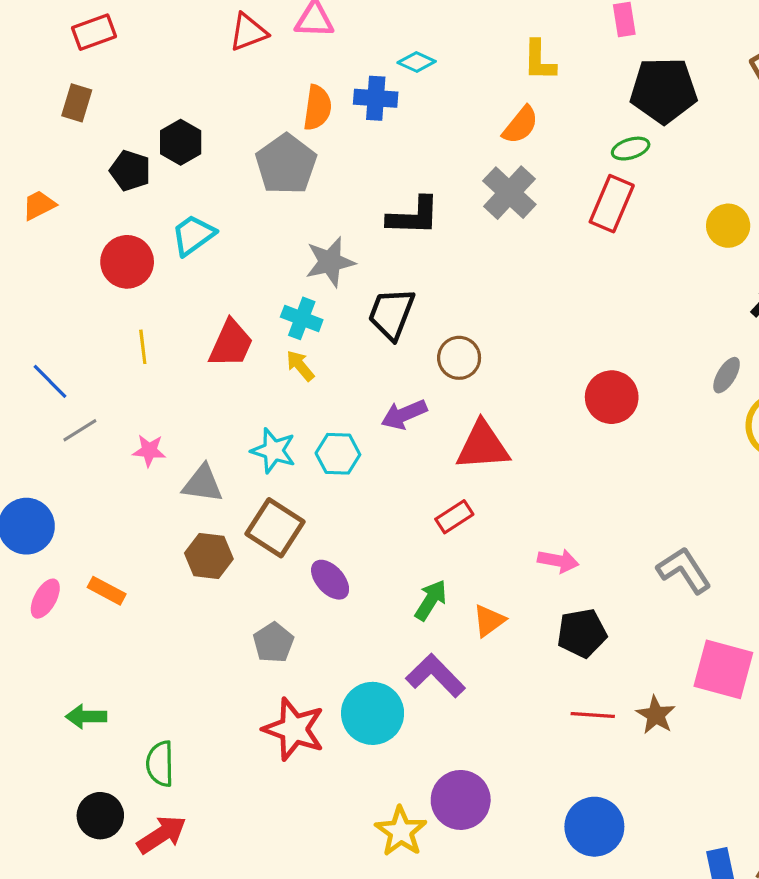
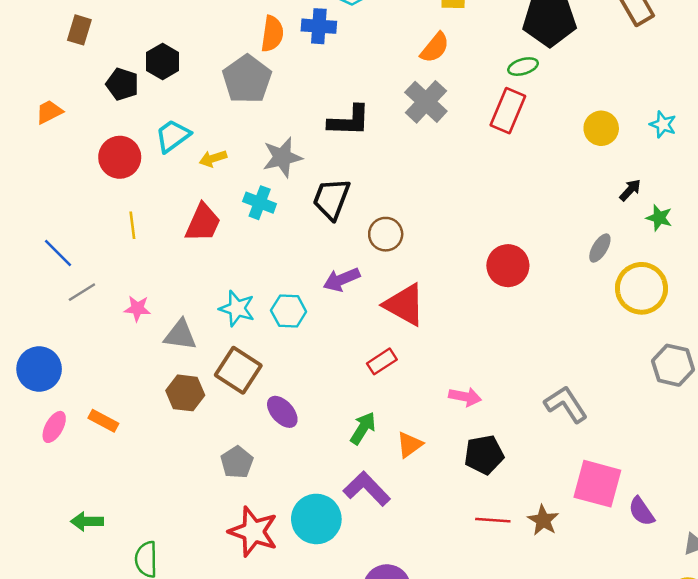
yellow arrow: (300, 366) -> (213, 159), moved, turned -68
red triangle: (483, 446) -> (405, 305), turned 33

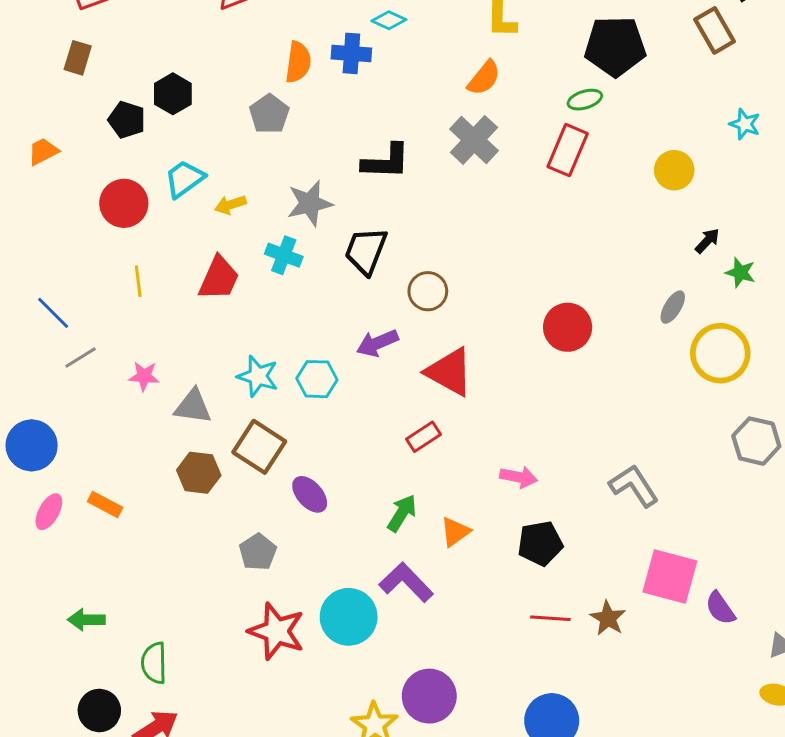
gray pentagon: (247, 79) -> (269, 114), size x0.7
cyan star: (663, 124) -> (745, 124), moved

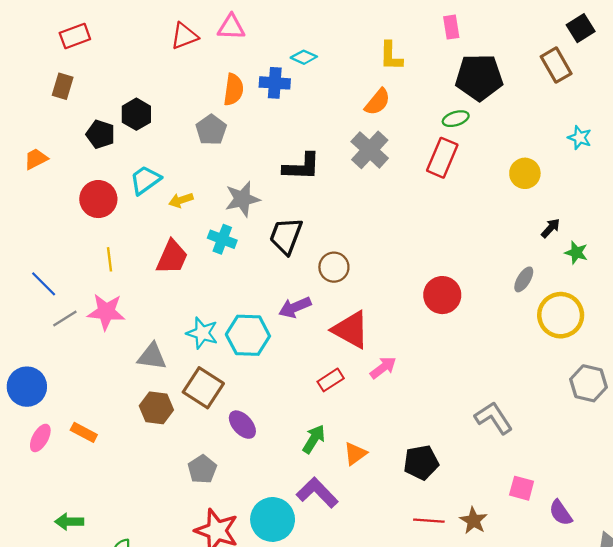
pink star: (144, 376) -> (106, 312), moved, size x1.6
cyan hexagon: (317, 379) -> (248, 335), size x1.4
pink arrow: (519, 477) -> (383, 368), moved, turned -48
pink square: (670, 576) -> (522, 488), size x0.6

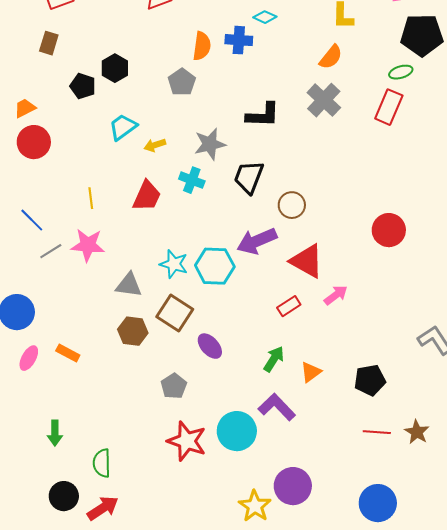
red circle: (98, 199) -> (34, 142), moved
purple arrow: (295, 307) -> (257, 241), size x1.4
green arrow: (69, 522) -> (55, 433), turned -90

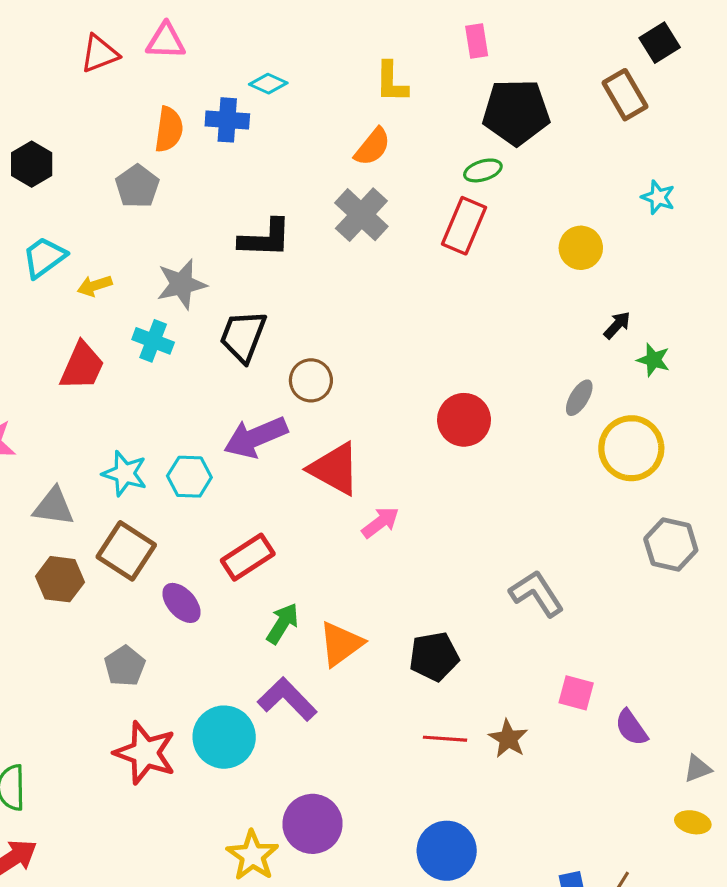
cyan hexagon: (215, 266) -> (189, 477), size x0.7
red rectangle: (289, 306) -> (248, 557), moved, size x1.4
orange triangle: (311, 372) -> (341, 644), size x1.4

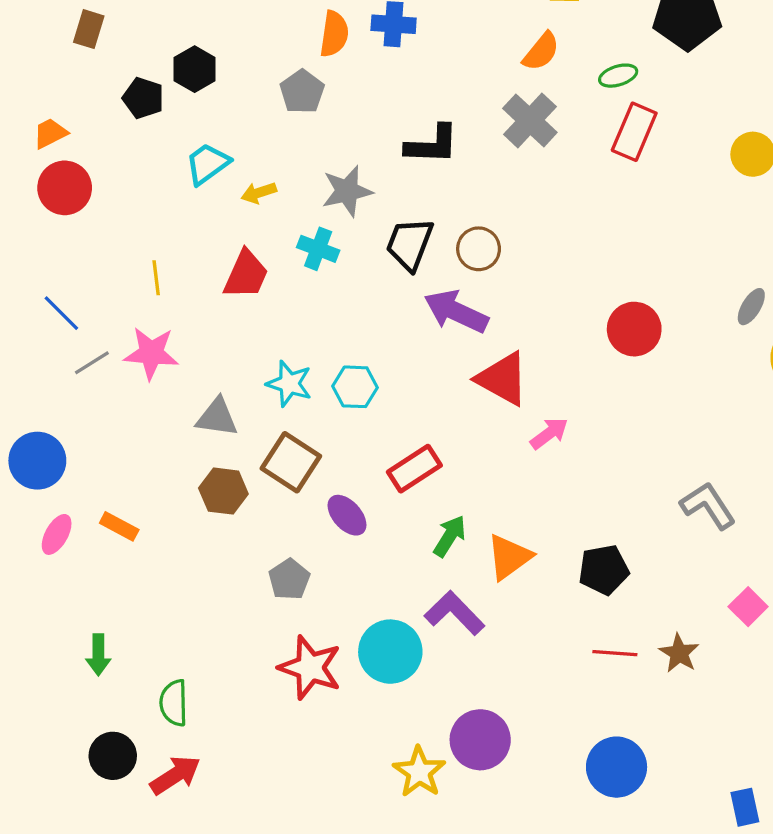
green ellipse: (483, 170) -> (618, 76), moved
brown circle: (311, 380) -> (479, 249), moved
purple arrow: (256, 437) -> (456, 311), moved, turned 48
pink square: (576, 693) -> (748, 607), turned 30

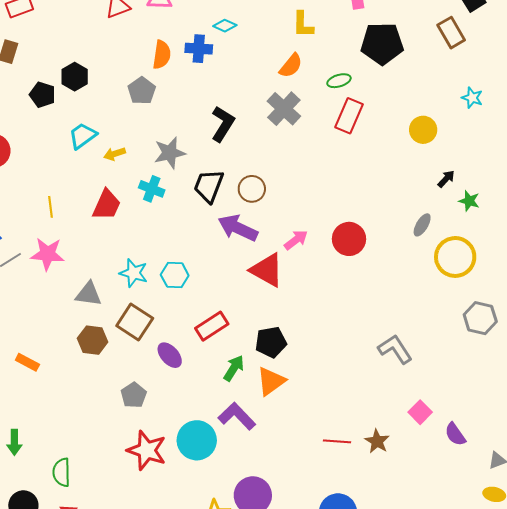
black L-shape: (432, 145) -> (223, 124), turned -60
pink arrow: (549, 433) -> (296, 240), moved
black pentagon: (604, 570) -> (271, 342), moved

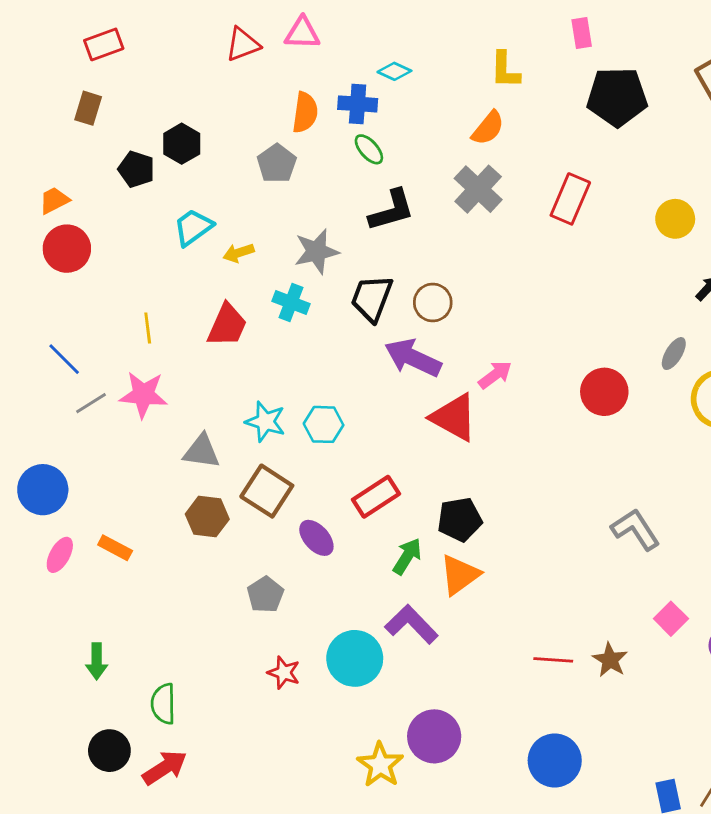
green ellipse: (339, 81) -> (369, 149), moved, turned 65
black L-shape: (223, 124) -> (392, 210), turned 42
red circle: (349, 239) -> (604, 392), moved
red star: (147, 450) -> (284, 673), size x0.6

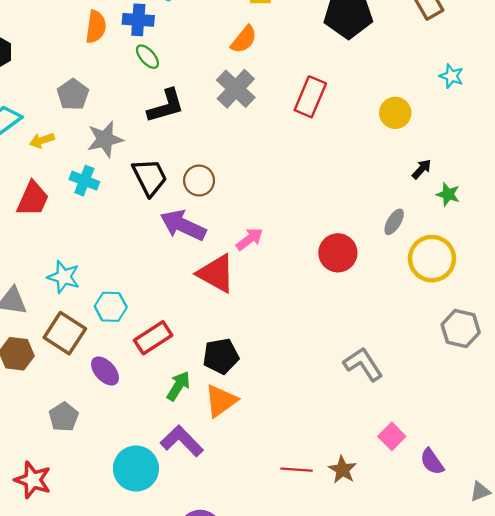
gray pentagon: (277, 164) -> (73, 94), moved
black trapezoid: (372, 298) -> (150, 177), turned 132
cyan hexagon: (324, 424) -> (111, 307), moved
red star: (284, 673) -> (33, 480), moved, size x1.4

